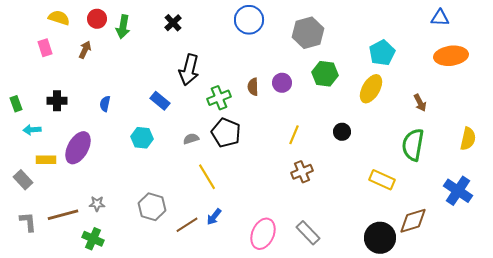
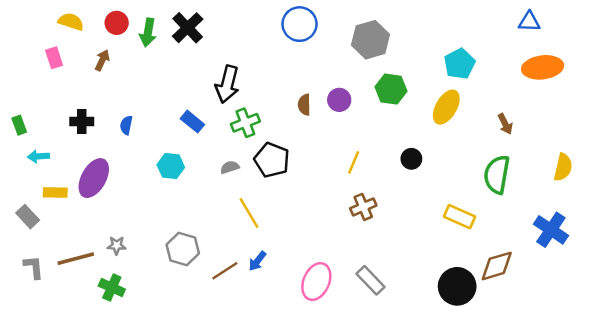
black cross: (173, 23) -> (188, 28), moved, size x1.5
green cross: (219, 98) -> (245, 123), moved
black cross: (57, 101) -> (82, 122), moved

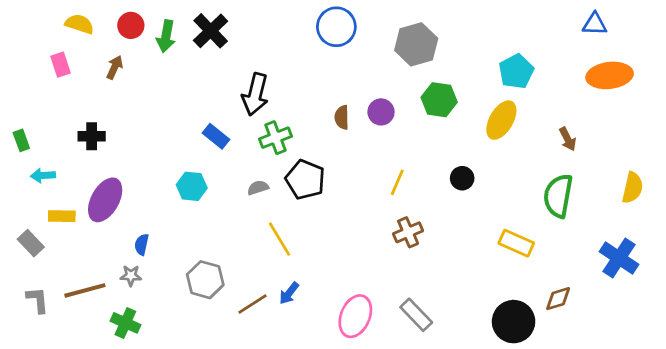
blue semicircle: (126, 125) -> (142, 244), moved
brown diamond: (497, 266) -> (558, 299), size x0.7

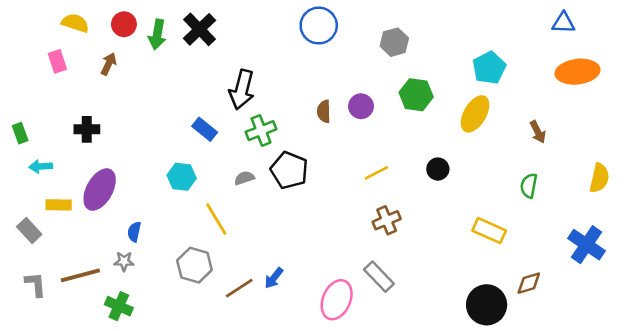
gray hexagon: (416, 44) -> (394, 42), size x0.7
yellow line: (397, 182) -> (376, 173), turned 40
green semicircle: (558, 196) -> (529, 186), size x0.6
yellow line: (280, 239) -> (216, 219), moved
gray rectangle: (416, 315) -> (379, 277), moved

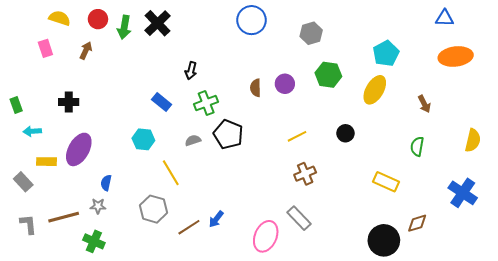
black arrow: (242, 90) -> (191, 71), size x0.6

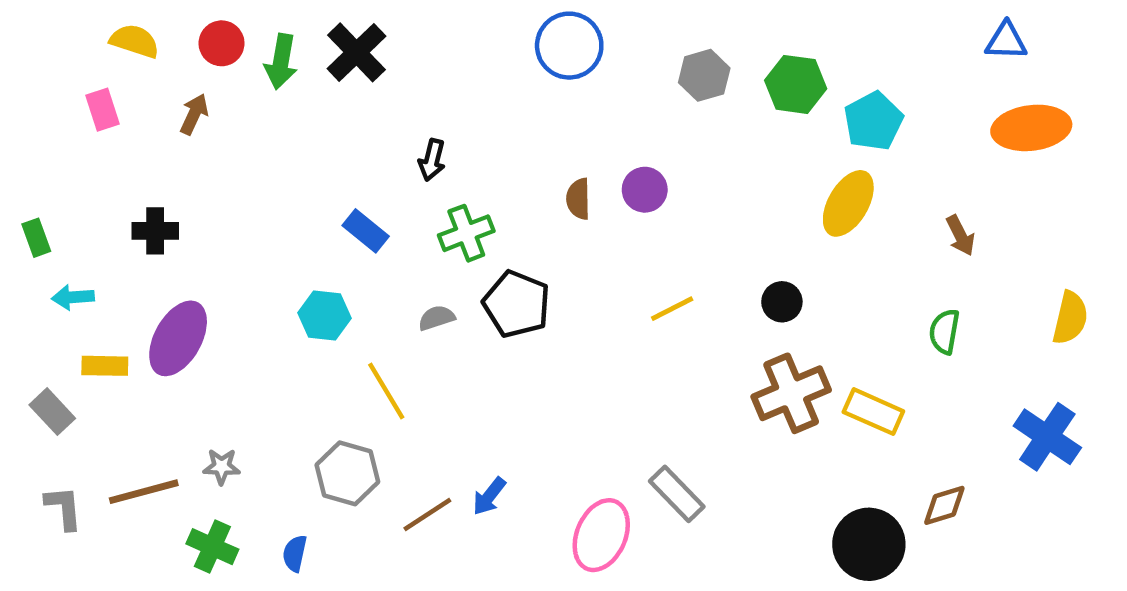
green hexagon: (328, 75) -> (796, 84), moved
brown cross: (305, 174) -> (791, 393), moved, size x1.5
blue semicircle: (106, 183) -> (295, 553), moved

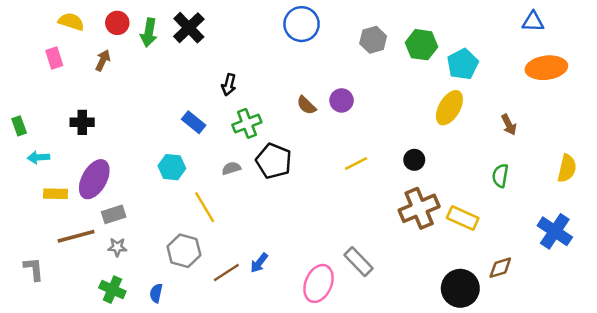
brown semicircle: (578, 199) -> (306, 105), turned -45
gray rectangle: (52, 412) -> (114, 214), moved, turned -65
brown line: (144, 492) -> (76, 236), moved

